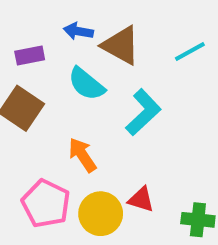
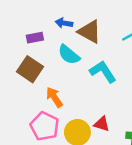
cyan L-shape: (143, 112) -> (103, 72), turned -80
orange arrow: (82, 155) -> (54, 97), moved

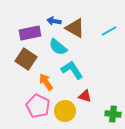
purple rectangle: (35, 38) -> (30, 33), size x1.5
cyan L-shape: (103, 72) -> (72, 70), moved
red triangle: (102, 124) -> (85, 96), moved

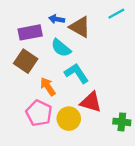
cyan line: (109, 31) -> (116, 14), moved
red triangle: (85, 96) -> (91, 102), size x1.5

